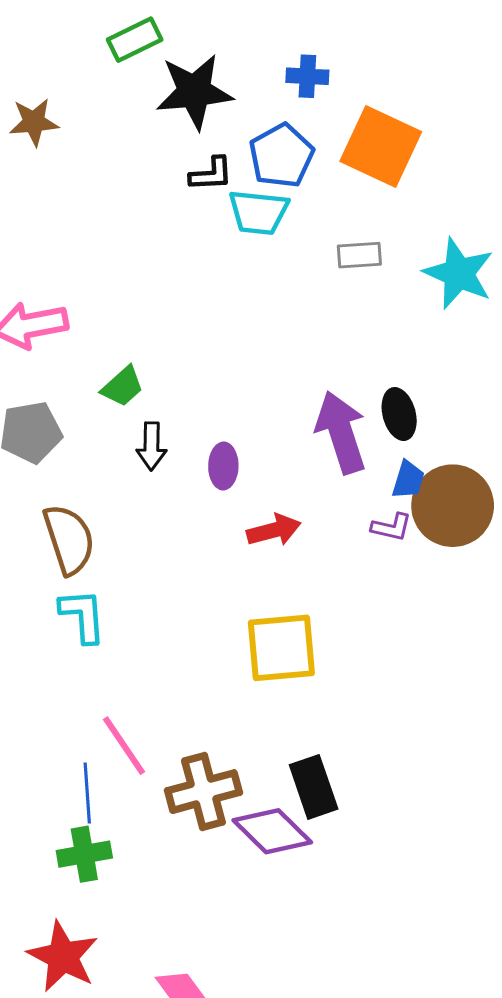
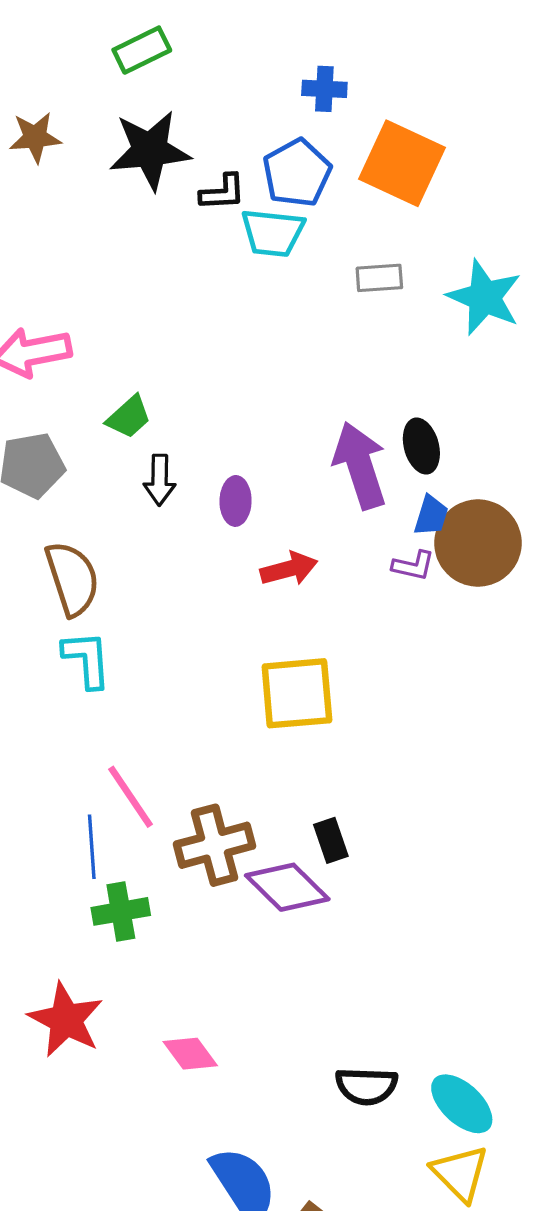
black star: (194, 92) -> (150, 150), moved
black rectangle: (314, 787) -> (331, 840), size x0.7
green cross: (84, 854) -> (121, 911), moved

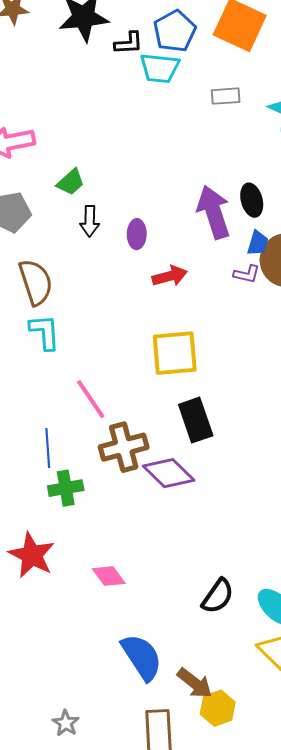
pink line: (130, 797) -> (91, 399), moved
black rectangle: (331, 840) -> (196, 420), moved, size x1.6
black semicircle: (366, 1086) -> (218, 596), turned -57

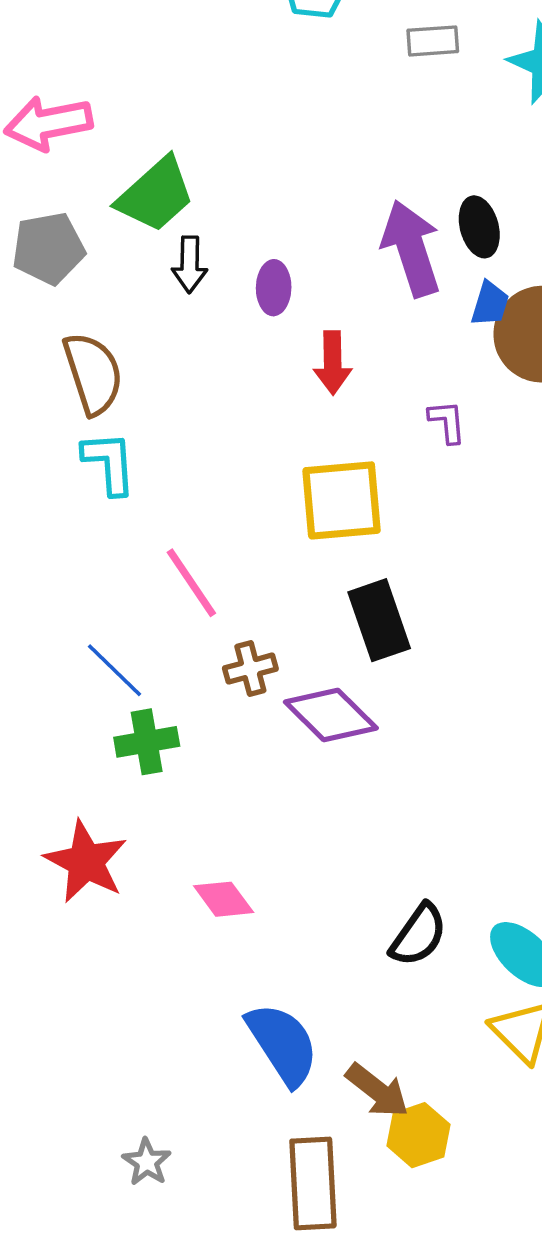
green trapezoid: (71, 182) -> (156, 195), size x1.6
purple L-shape: (247, 274) -> (447, 422), moved, turned -108
red arrow: (170, 276) -> (333, 363), turned 104
brown cross: (124, 447) -> (250, 669), size x0.6
blue line: (48, 448) -> (115, 670), turned -42

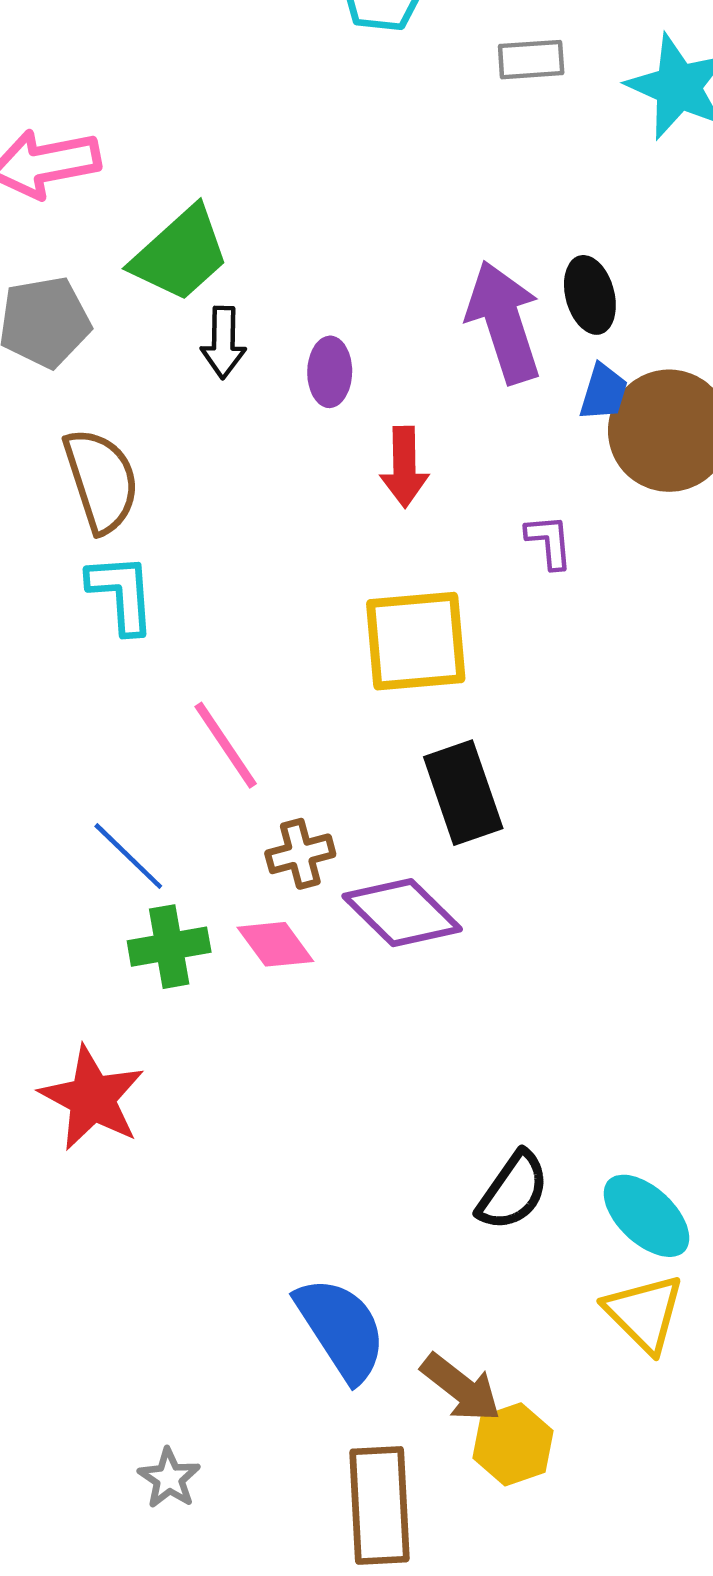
pink diamond: (224, 899) -> (275, 944), moved

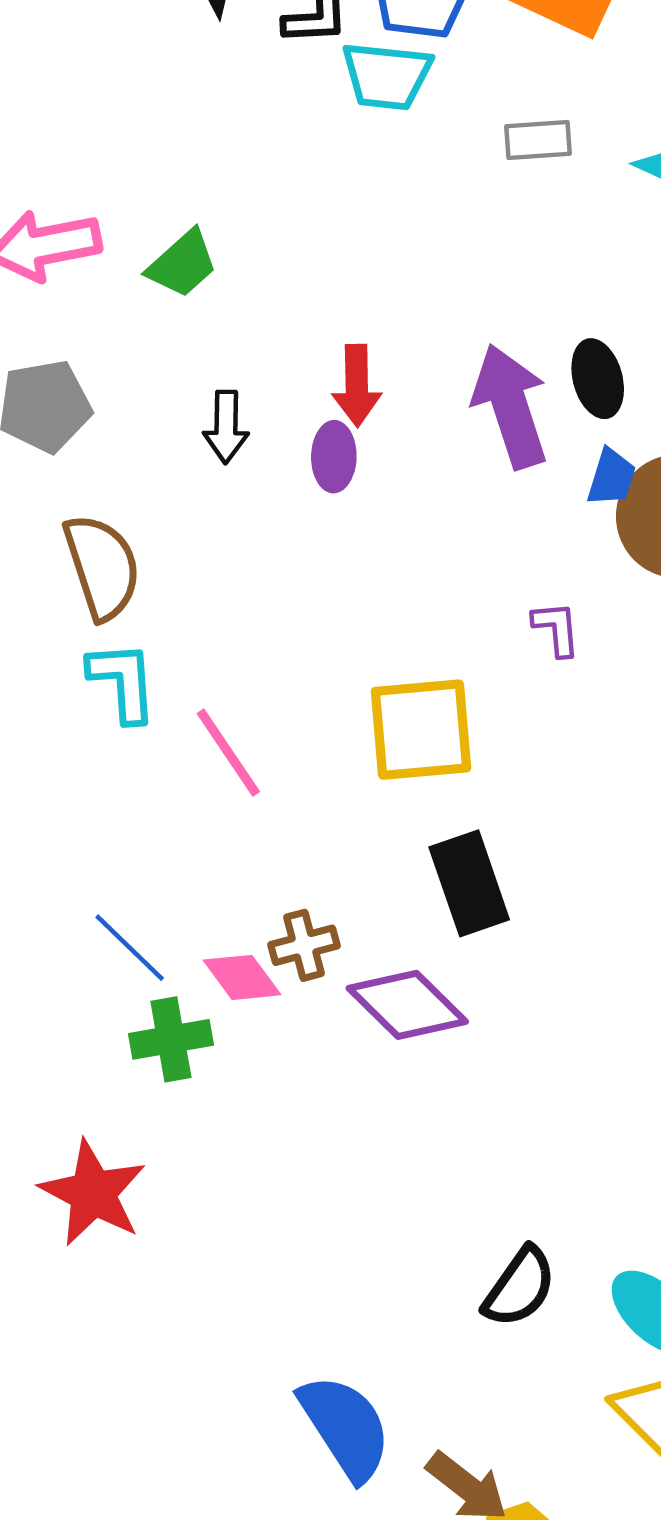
green trapezoid: (180, 254) -> (182, 264), moved, size x0.7
red arrow: (404, 467) -> (357, 386), moved
pink line: (226, 745) -> (228, 753), moved
pink diamond: (275, 944) -> (242, 977), moved

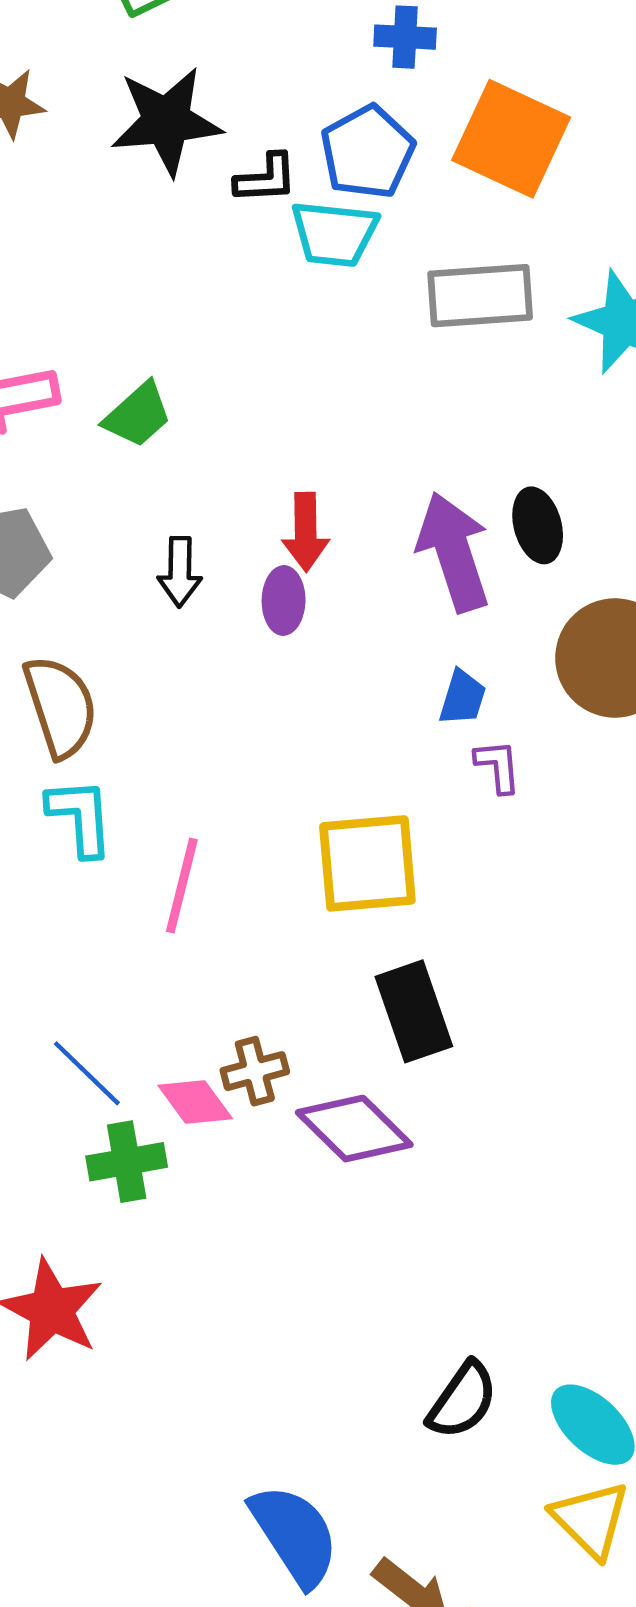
gray rectangle: (538, 140) -> (480, 296), size x1.6
blue trapezoid: (611, 477) -> (462, 698), moved
pink line: (228, 753) -> (182, 886), turned 48

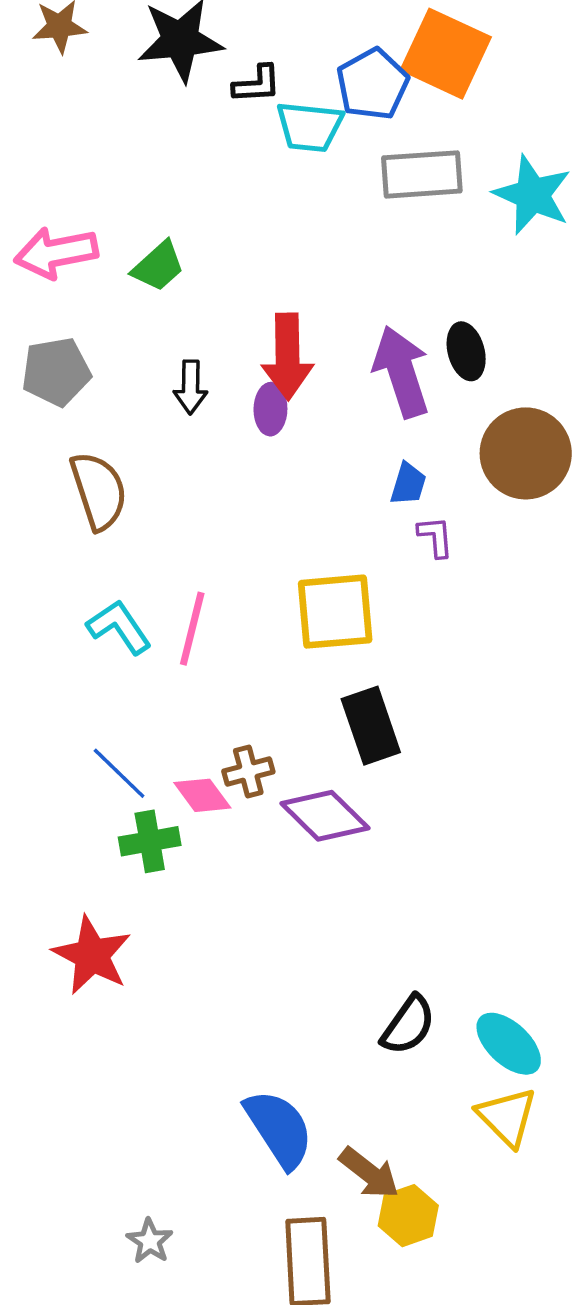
blue pentagon: (367, 152) -> (373, 84), moved
red arrow: (306, 532) -> (287, 356), size x1.4
cyan L-shape: (80, 817) -> (119, 627), moved, turned -30

